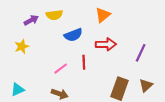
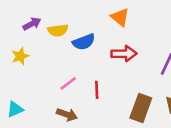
yellow semicircle: (54, 15) -> (58, 30), moved
orange triangle: (103, 15) -> (120, 17), turned -42
red line: (84, 62) -> (97, 90), moved

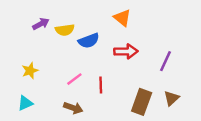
yellow star: (20, 56) -> (30, 71), moved

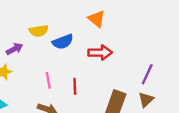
purple arrow: (41, 24) -> (14, 49), moved
purple line: (166, 61) -> (147, 74), moved
pink line: (74, 79) -> (48, 80), turned -63

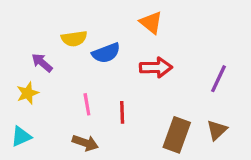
purple arrow: (14, 49) -> (42, 63), turned -112
purple line: (147, 74) -> (218, 79), moved

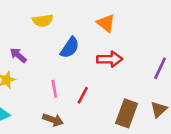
yellow semicircle: (74, 39) -> (43, 21), moved
blue semicircle: (106, 53) -> (70, 48), turned -35
red line: (122, 112) -> (83, 95), turned 30

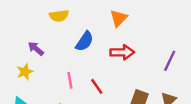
orange triangle: (106, 23) -> (119, 18), turned 36
red line: (83, 95) -> (97, 86), turned -63

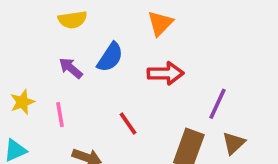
purple arrow: (36, 49) -> (71, 68), moved
purple line: (170, 61) -> (217, 104), moved
pink line: (70, 80) -> (60, 115), moved

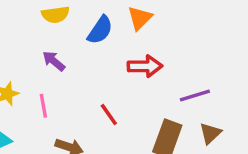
blue semicircle: (110, 57) -> (100, 30), moved
purple line: (217, 104) -> (195, 95), turned 48

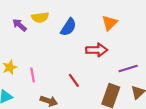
orange triangle: (140, 18) -> (110, 23), moved
purple arrow: (54, 61) -> (20, 25), moved

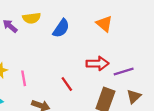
orange triangle: (110, 23) -> (104, 24), turned -35
red arrow: (97, 50) -> (97, 64), moved

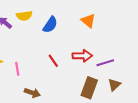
red line: (67, 84) -> (53, 61), moved

